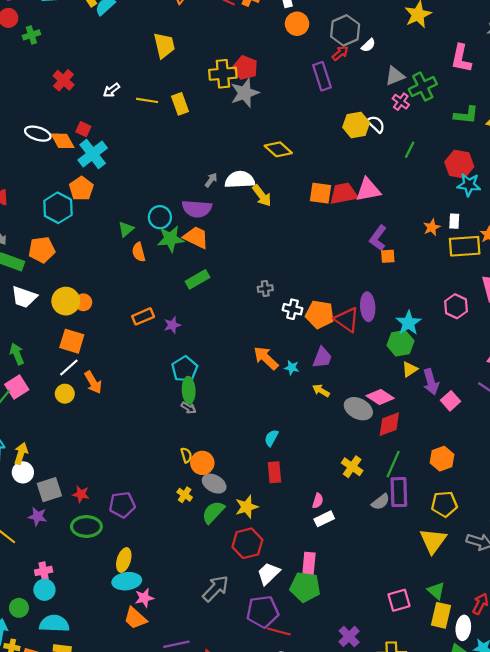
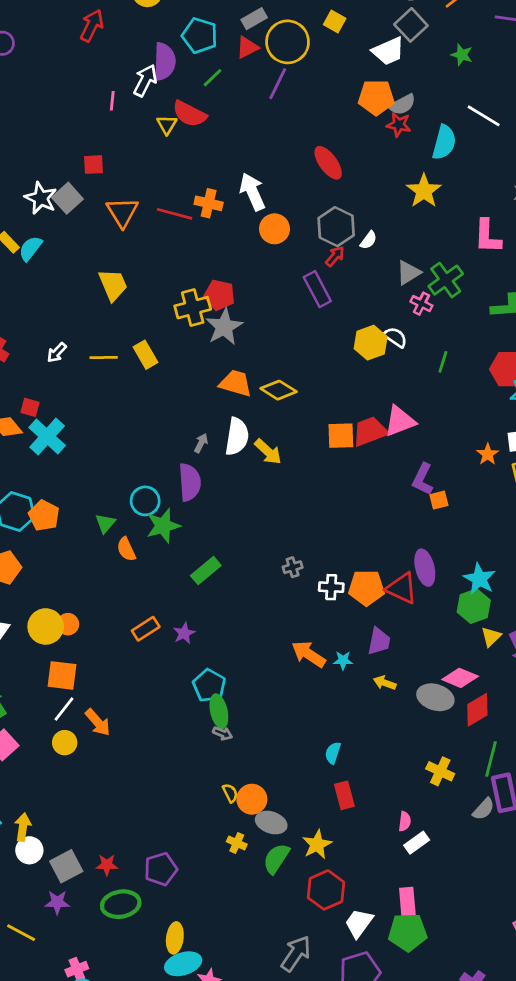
white semicircle: (240, 180) -> (237, 437), turned 112
orange pentagon: (81, 189) -> (44, 516), moved
purple semicircle: (197, 209) -> (190, 482), turned -88
orange trapezoid: (196, 237) -> (236, 383), moved

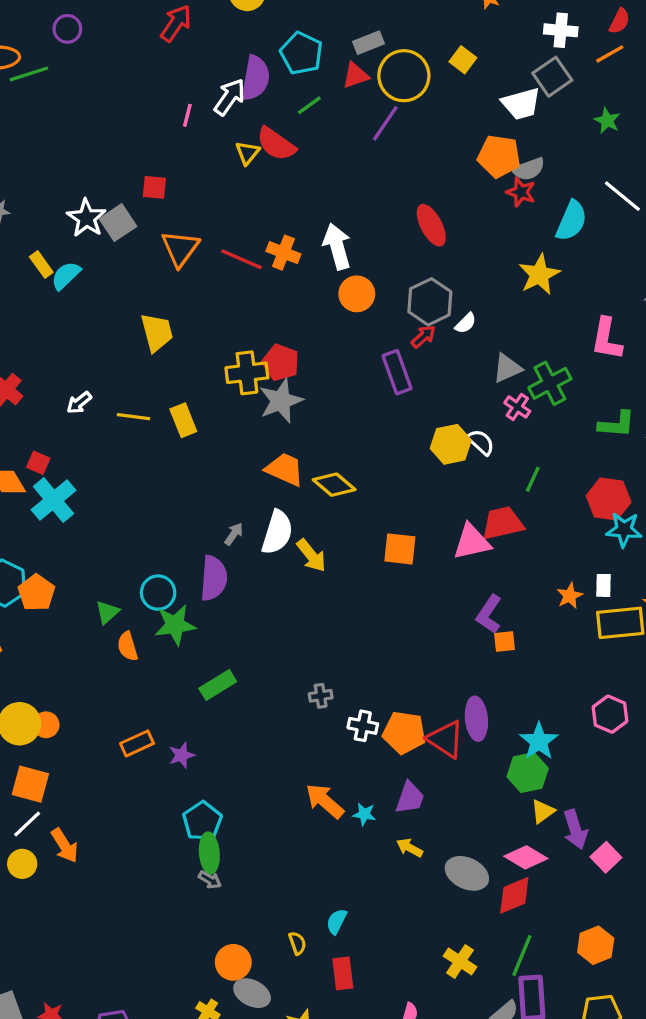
red trapezoid: (370, 431) -> (503, 523), moved
pink diamond: (460, 678) -> (526, 857), moved
yellow semicircle: (230, 793) -> (297, 943), moved

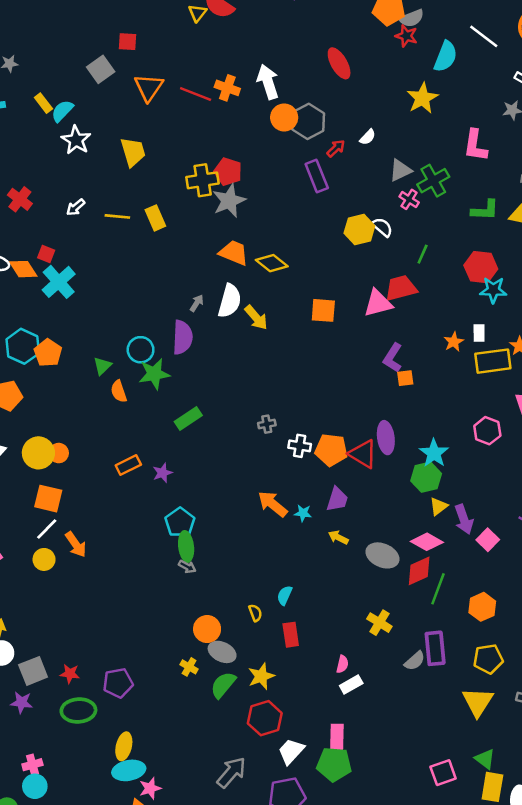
white star: (86, 218) -> (76, 140), moved
gray hexagon: (430, 302) -> (308, 121), moved
green line: (522, 956) -> (438, 589), moved

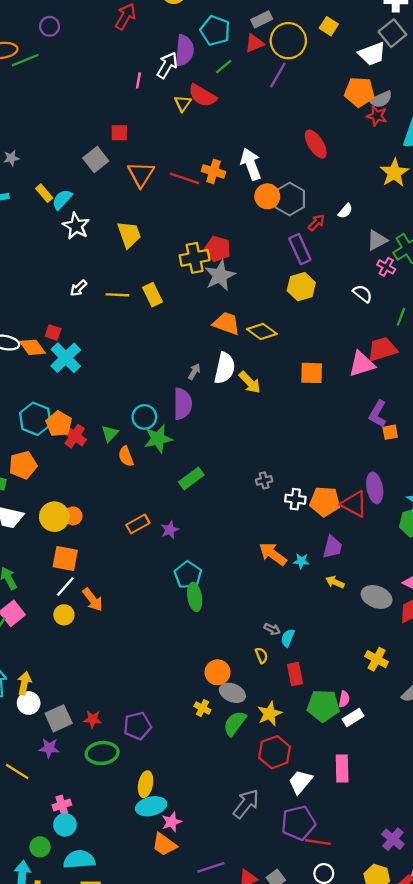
red cross: (20, 199) -> (75, 436), moved
yellow hexagon: (359, 230) -> (301, 287), moved
gray arrow: (187, 567) -> (272, 629), moved
green pentagon: (334, 764) -> (323, 706), moved

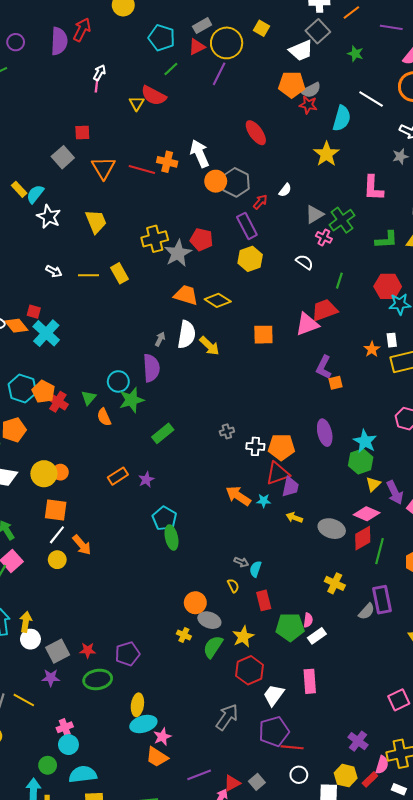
purple semicircle: (184, 51) -> (59, 41), moved
white arrow: (167, 65) -> (100, 73), moved, size x0.7
red pentagon: (218, 249) -> (202, 240), moved
white arrow: (78, 288) -> (54, 271), turned -105
red triangle: (354, 504) -> (278, 473), moved, turned -45

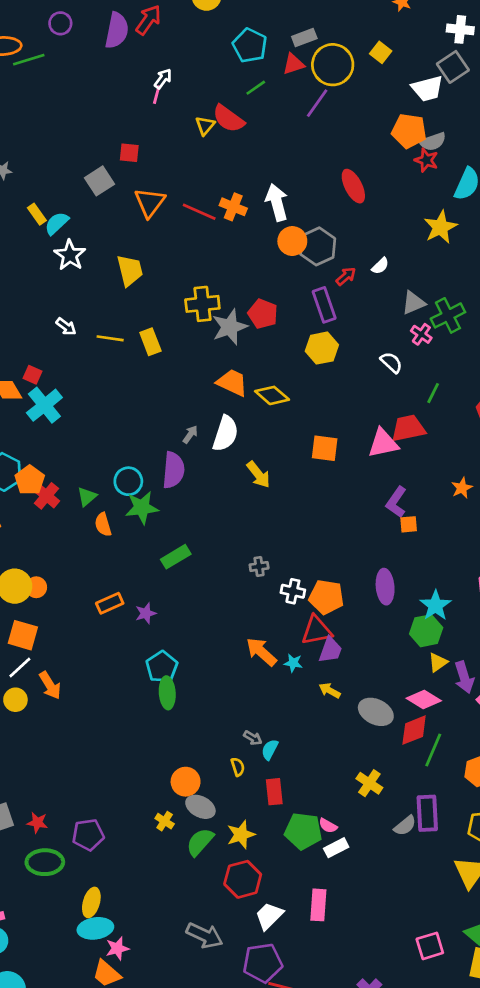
yellow arrow: (209, 346) -> (258, 475), moved
pink semicircle: (308, 620) -> (328, 826), turned 104
gray arrow: (227, 717) -> (205, 935), turned 72

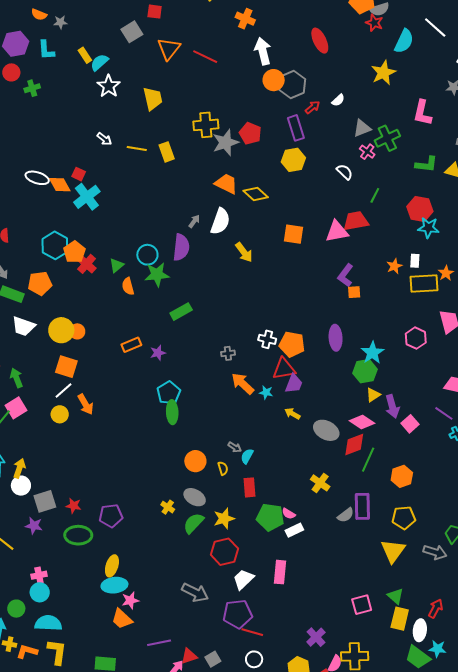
orange cross: (233, 207) -> (245, 19), moved
gray cross: (259, 566) -> (228, 353), moved
orange circle: (186, 782) -> (195, 461), moved

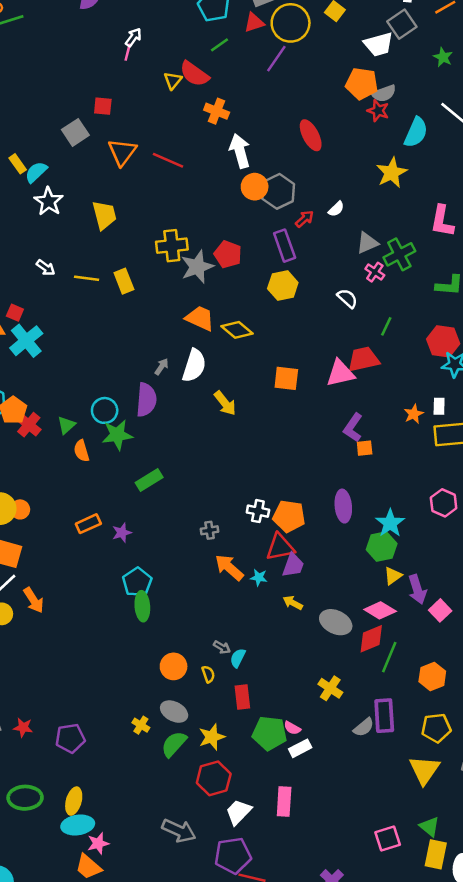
green ellipse: (78, 535) -> (25, 798), moved

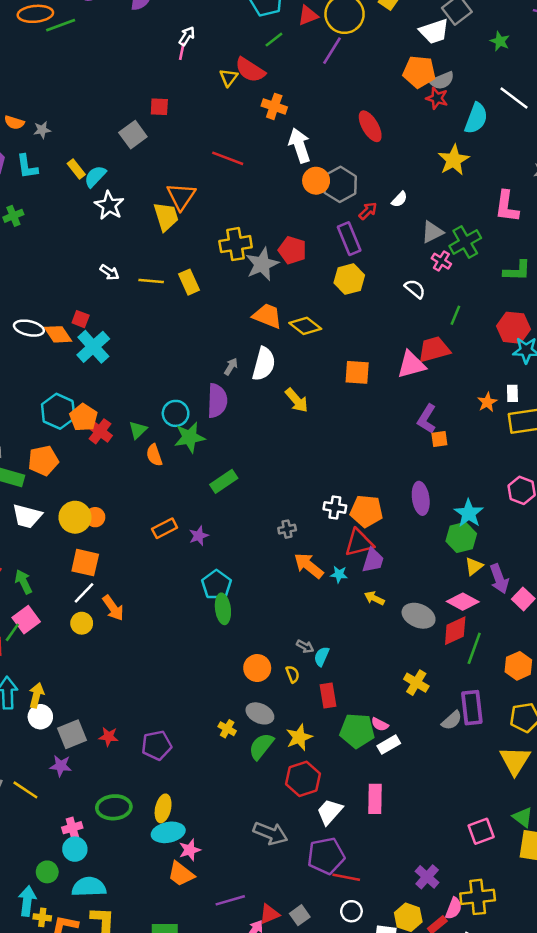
orange triangle: (122, 152) -> (181, 196), moved

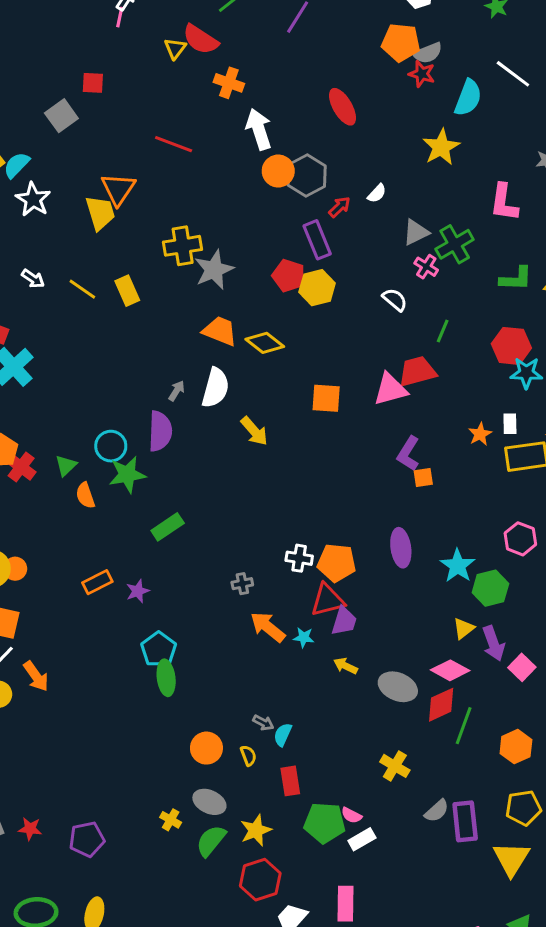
red pentagon: (292, 250) -> (289, 276), moved
yellow line: (151, 281) -> (82, 289), turned 30
green hexagon: (461, 537) -> (490, 588), moved
purple rectangle: (472, 708) -> (465, 821), moved

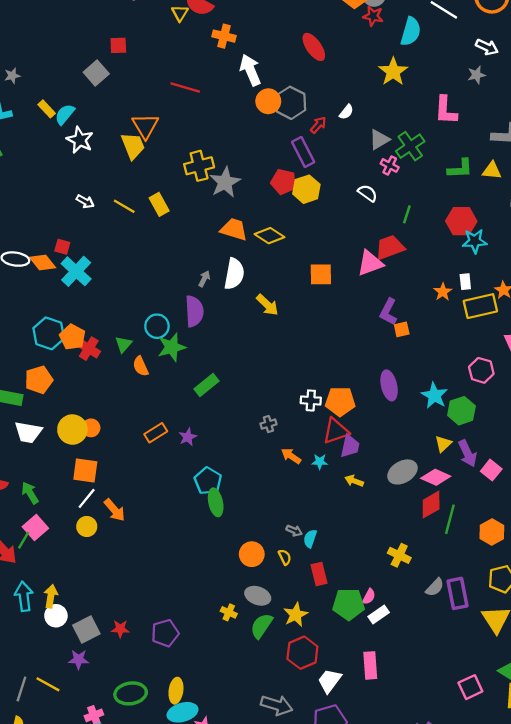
orange arrow: (268, 627) -> (291, 456), size x0.7
gray ellipse: (398, 687) -> (402, 472), moved, turned -48
pink semicircle: (351, 815) -> (369, 597), turned -84

